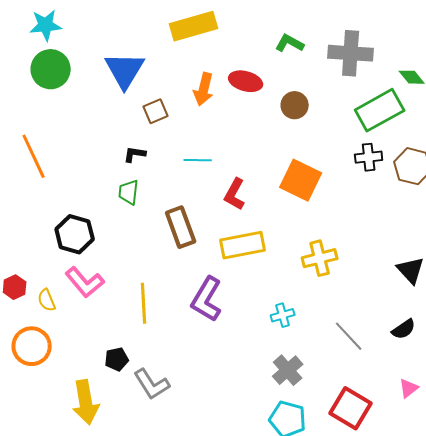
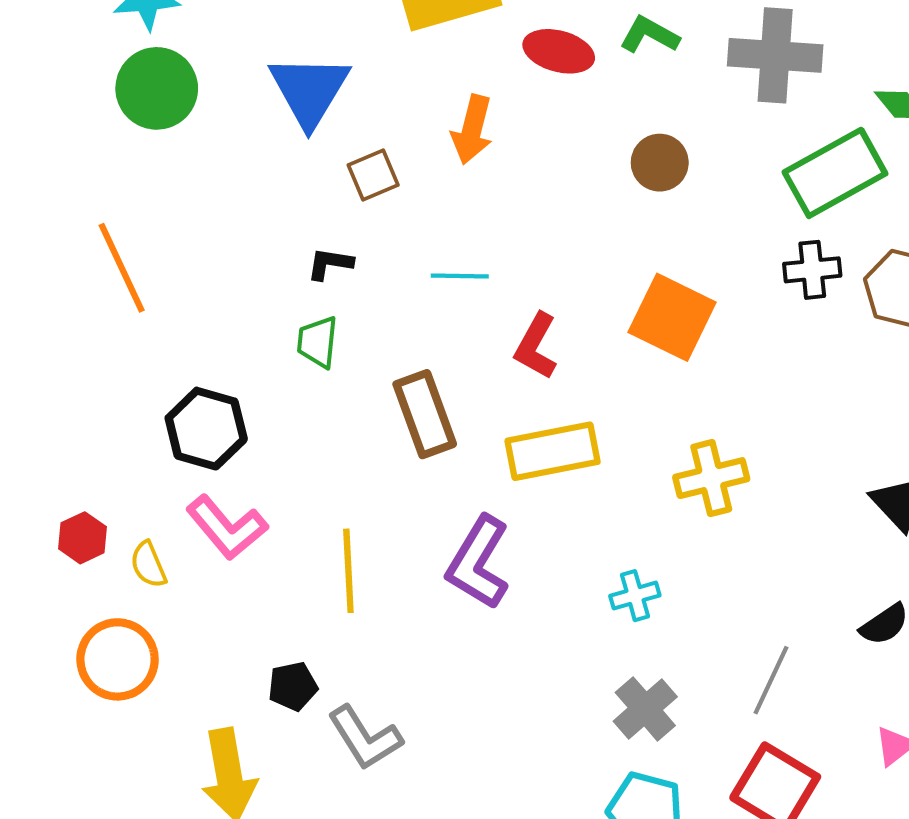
red ellipse: (246, 81) -> (559, 51), moved
gray line: (349, 336) -> (771, 680), moved, turned 68

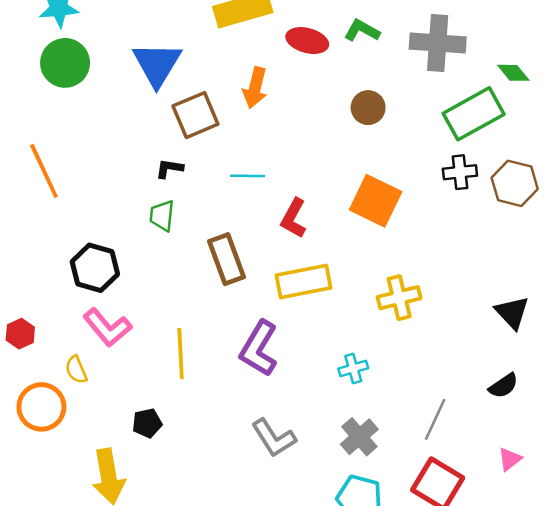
brown square: (373, 175) -> (195, 115), size x1.5
yellow semicircle: (148, 565) -> (76, 370), moved
gray L-shape: (365, 738) -> (274, 438), moved

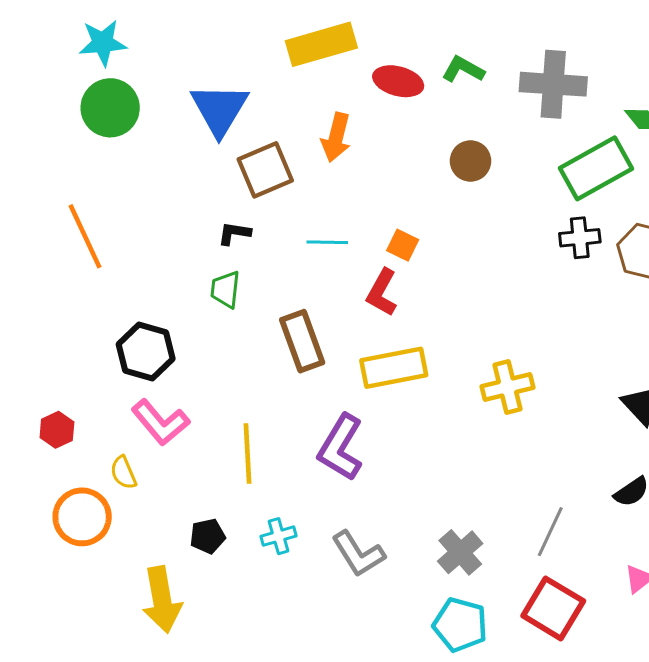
orange square: (376, 201) -> (403, 245), moved, size x0.5
cyan cross: (353, 368) -> (279, 536), moved

